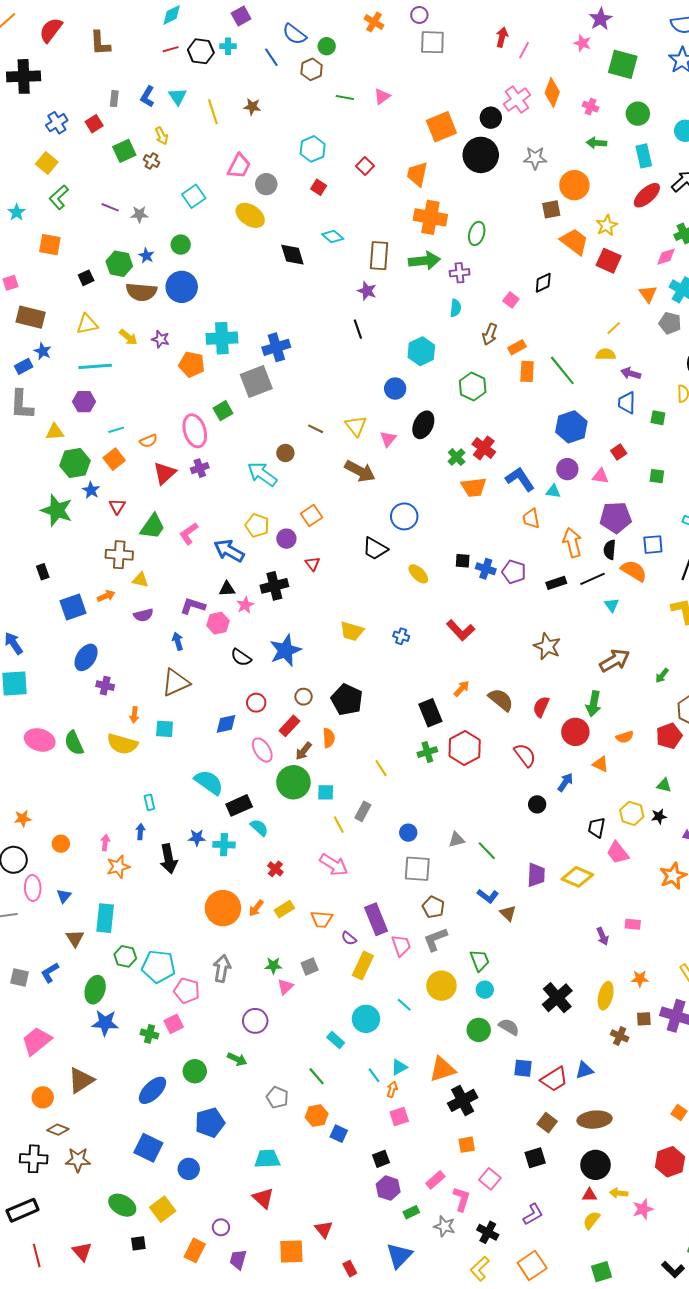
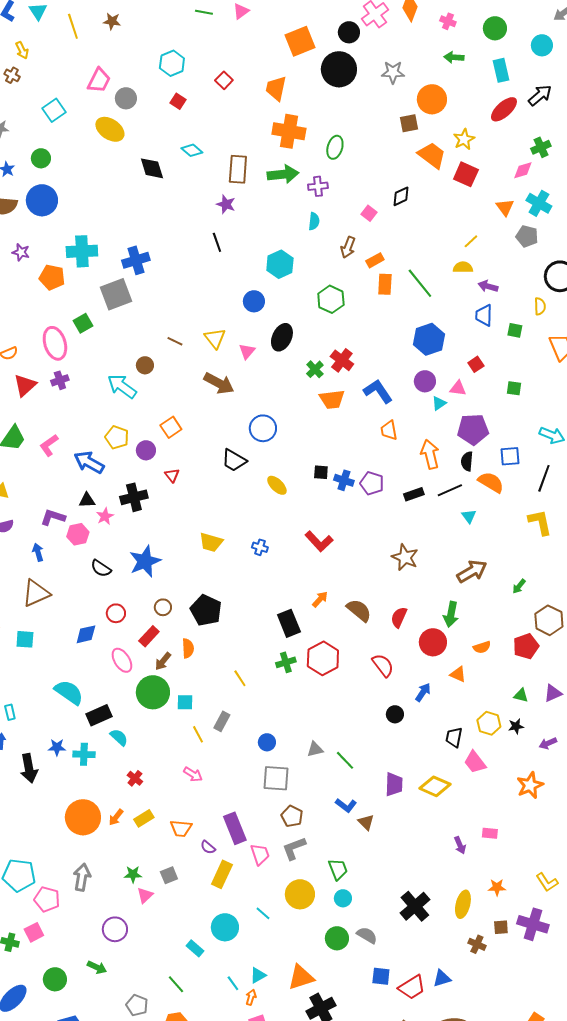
cyan triangle: (553, 491) -> (439, 403), moved, turned -42
pink arrow: (334, 865) -> (193, 774), size x0.7

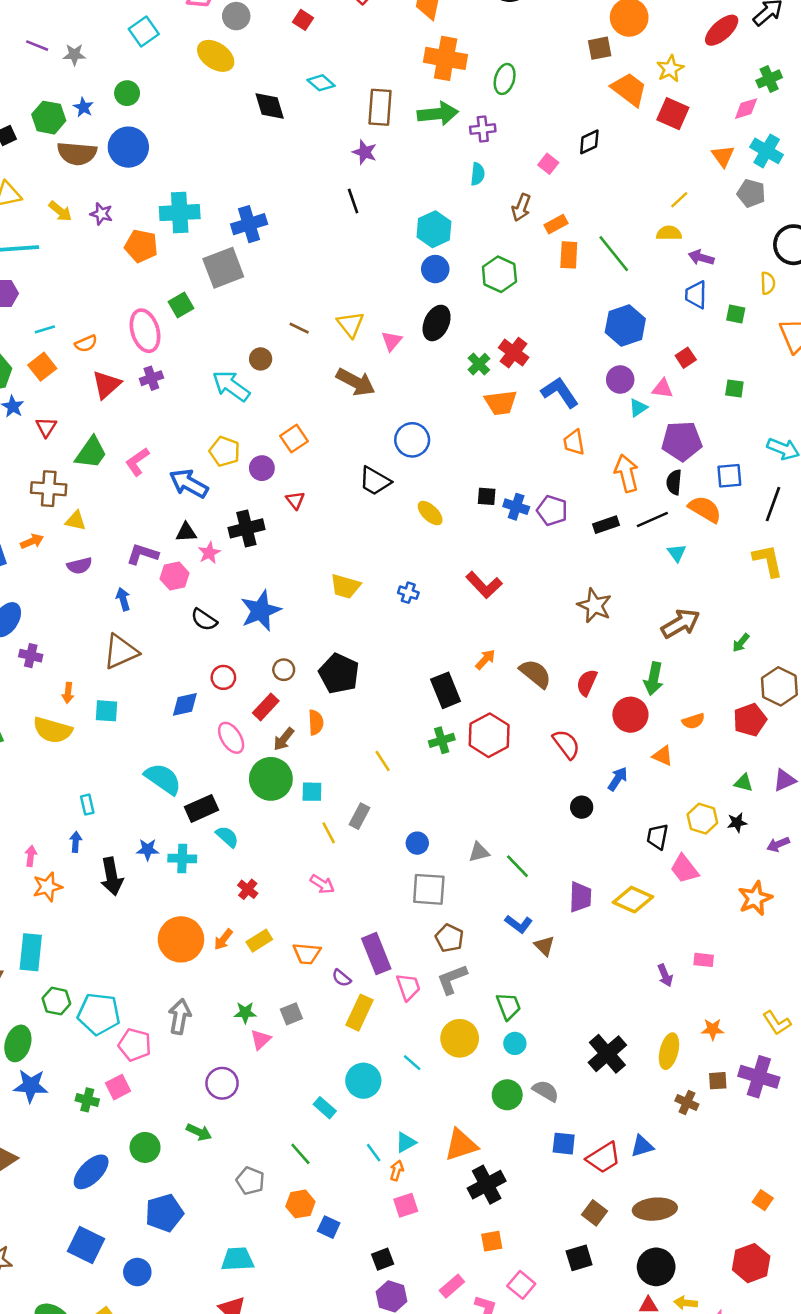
blue circle: (254, 301) -> (435, 269), moved

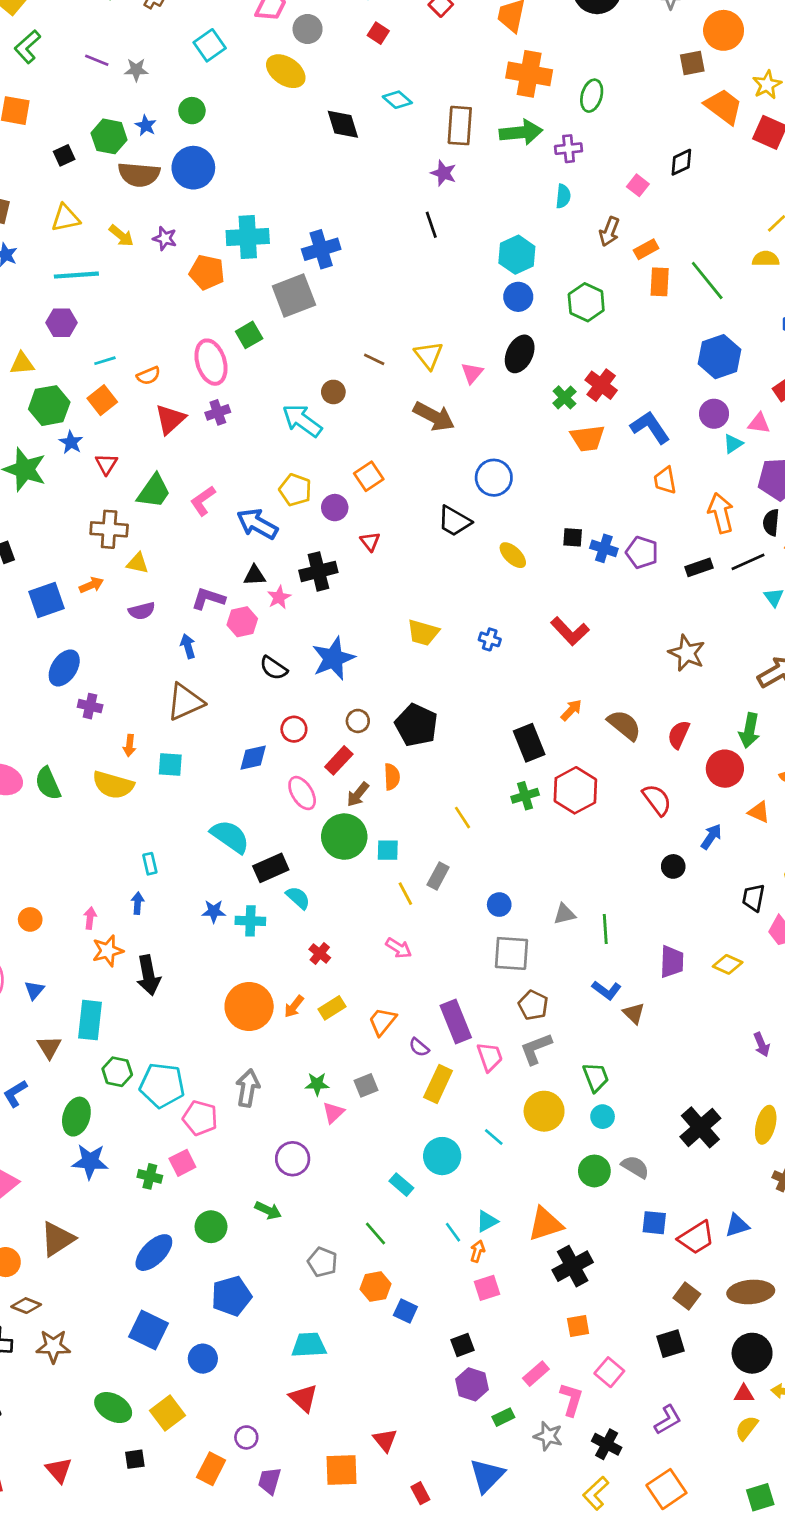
green line: (517, 866) -> (605, 929), turned 40
black arrow: (112, 876) -> (148, 975), moved
yellow diamond: (633, 900) -> (728, 964), size x0.7
orange trapezoid: (307, 954) -> (382, 1021), turned 124

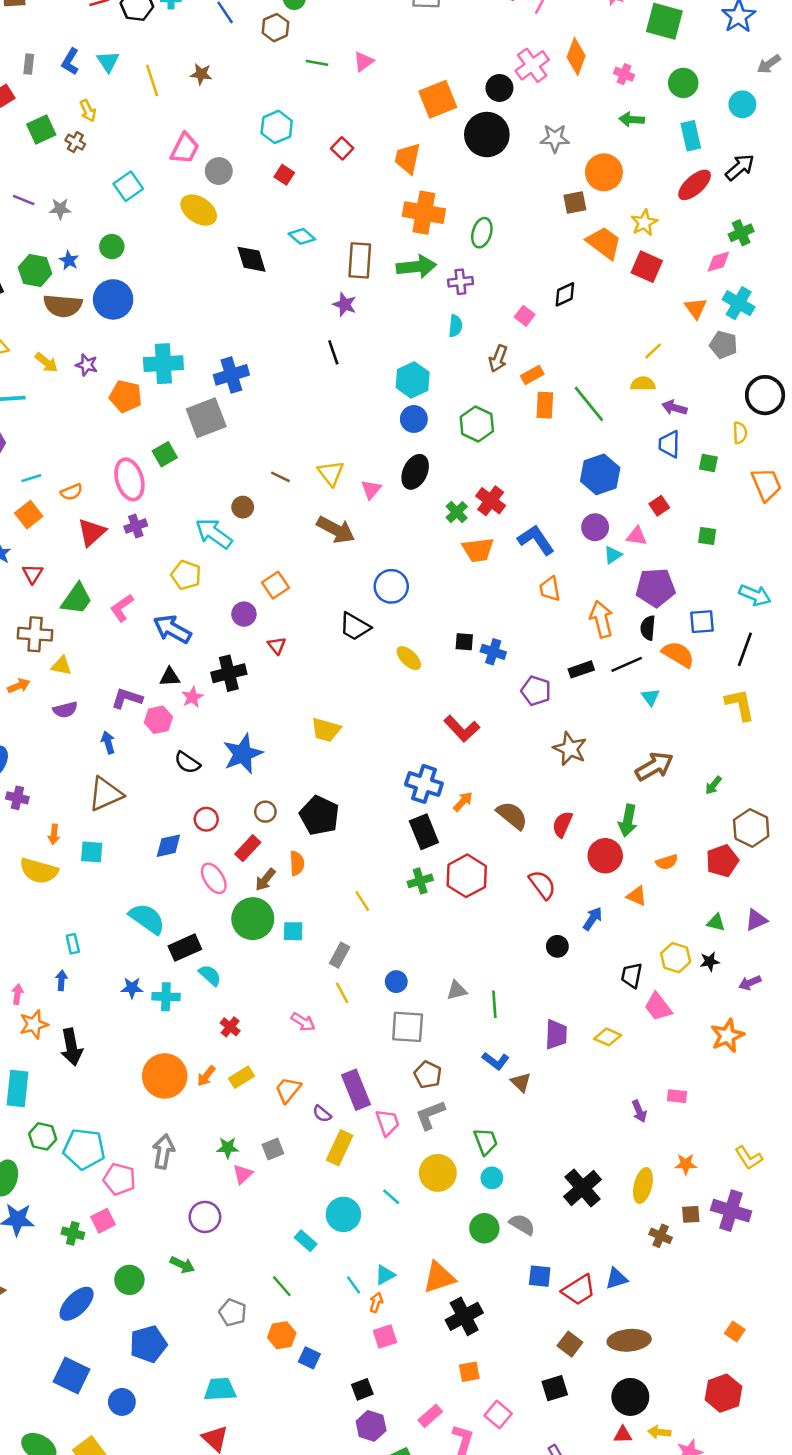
yellow pentagon: (295, 490) -> (186, 575), moved
purple pentagon: (642, 552) -> (536, 691), moved
blue cross: (490, 639) -> (424, 784), moved, size x1.8
yellow line: (405, 894) -> (342, 993), moved

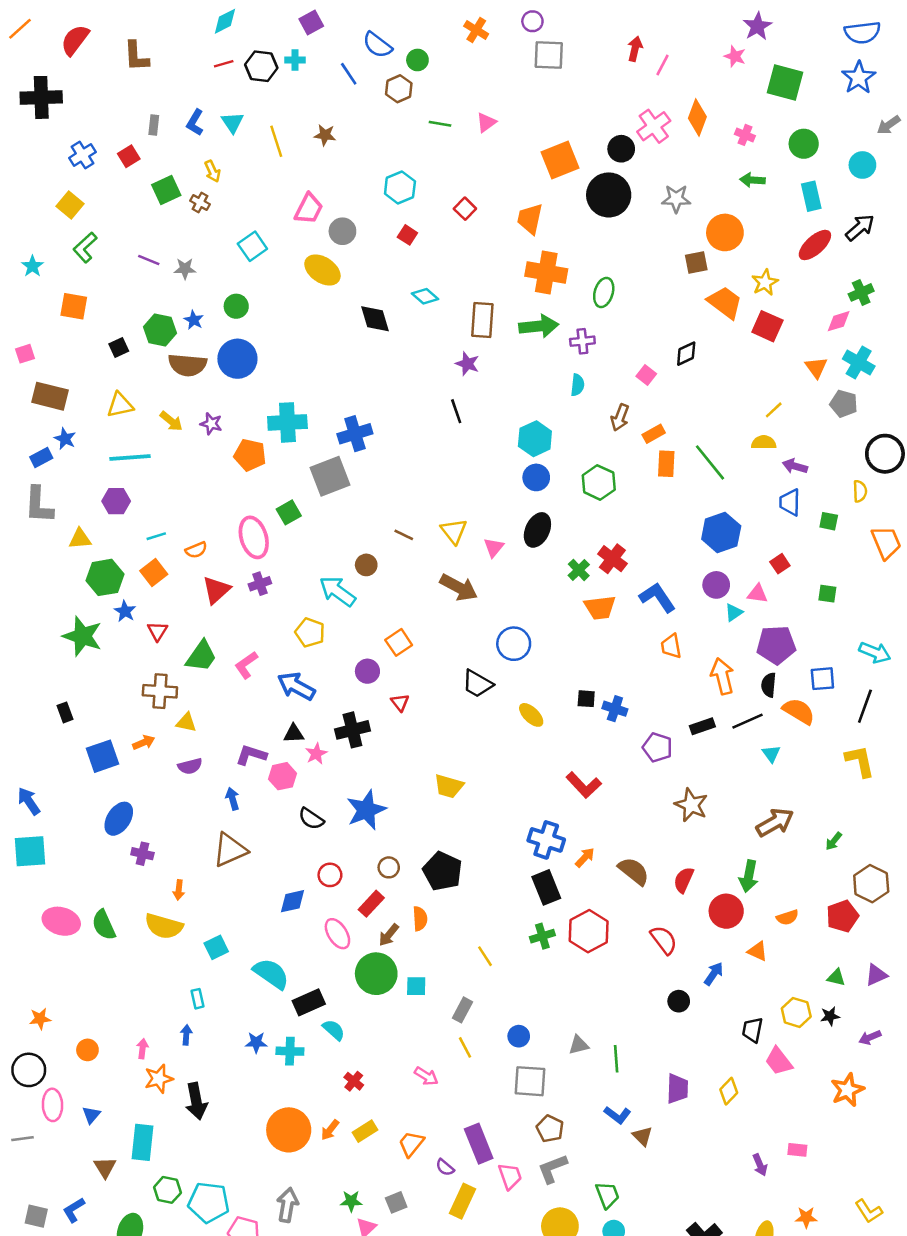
cyan square: (92, 852) -> (216, 947), moved, turned -30
yellow diamond: (608, 1037) -> (729, 1091), turned -70

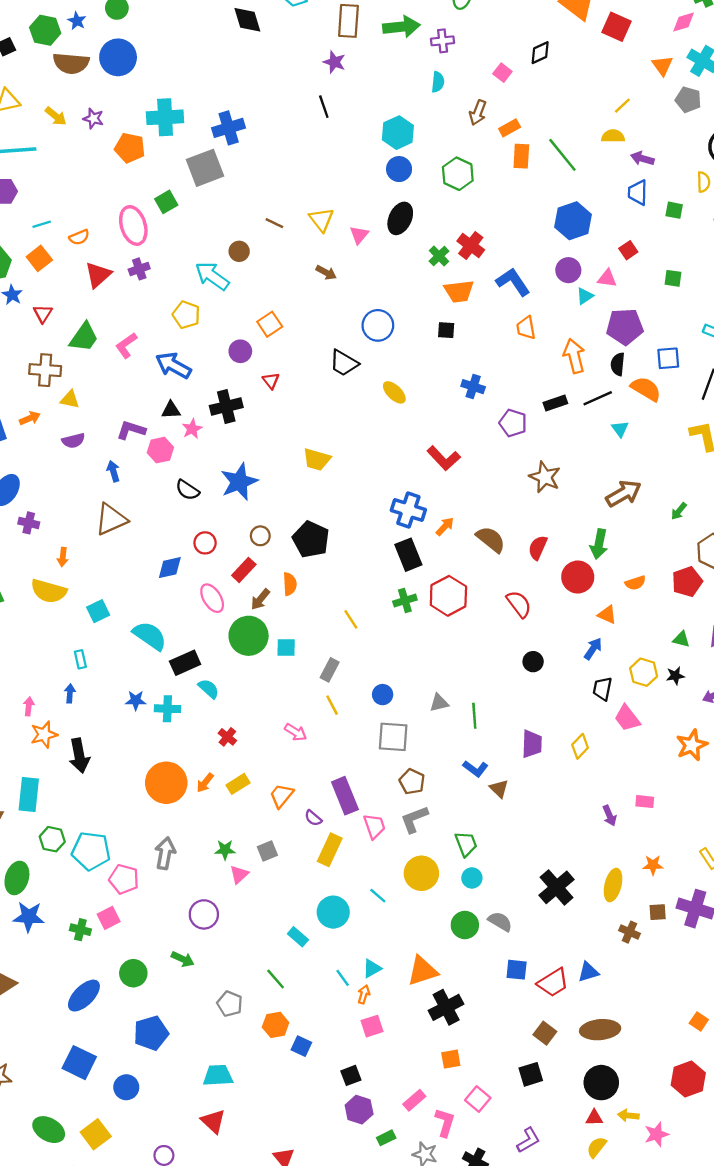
brown arrow: (459, 587) -> (326, 272), size x0.6
black square: (586, 699) -> (446, 330), moved
blue arrow: (714, 974) -> (593, 649), moved

